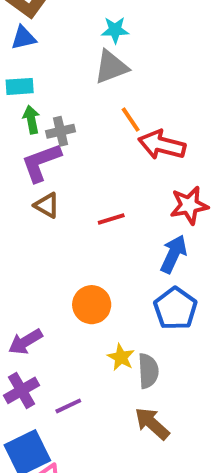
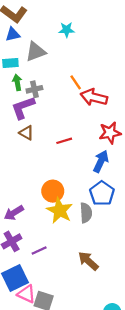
gray triangle: (111, 67) -> (36, 52), moved
yellow star: (121, 357) -> (60, 211), moved, size x1.6
gray semicircle: (148, 371) -> (86, 213), moved

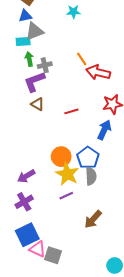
gray triangle: (36, 52) -> (34, 31), moved
blue pentagon: (102, 193) -> (88, 158), moved
purple line: (39, 251) -> (66, 196), moved
brown arrow: (88, 261) -> (93, 219), turned -90

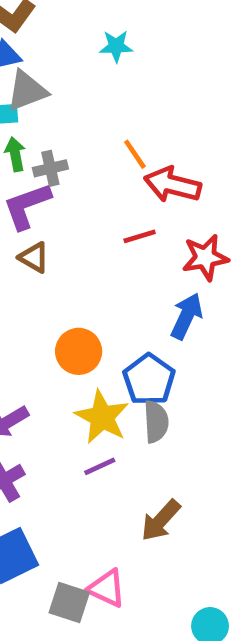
red line: (71, 111) -> (140, 236), moved
orange circle: (61, 157) -> (79, 351), moved
pink triangle: (38, 249) -> (107, 588), moved

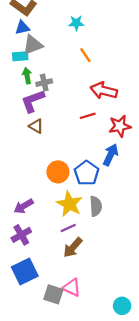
orange line: (135, 154) -> (85, 55), moved
blue pentagon: (149, 380) -> (87, 173), moved
brown arrow: (161, 520) -> (73, 247), moved

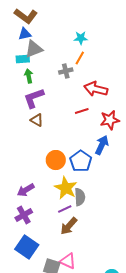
cyan star: (76, 23) -> (81, 38), moved
orange line: (85, 55) -> (80, 58), turned 64
gray cross: (44, 83) -> (66, 71), moved
gray semicircle: (96, 206) -> (80, 197), moved
blue square: (25, 272) -> (27, 247), turned -30

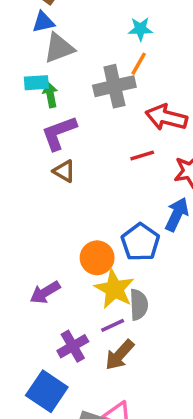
cyan rectangle: (23, 59) -> (36, 83), moved
gray cross: (66, 71) -> (114, 86), size x1.6
orange circle: (56, 160) -> (97, 258), moved
purple cross: (24, 215) -> (73, 346), moved

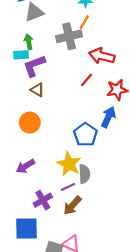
cyan rectangle: (36, 83) -> (21, 55), moved
red line: (142, 156) -> (87, 80), turned -32
orange circle: (97, 258) -> (30, 123), moved
blue square: (47, 391) -> (26, 228), turned -35

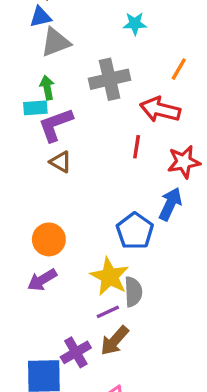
orange line: (84, 22) -> (179, 69), moved
red line: (87, 80) -> (137, 147), turned -32
orange circle: (30, 123) -> (49, 239), moved
purple cross: (43, 200) -> (76, 352), moved

